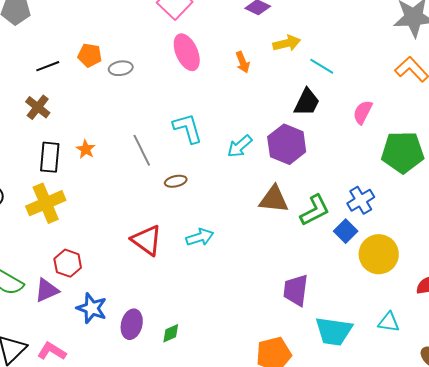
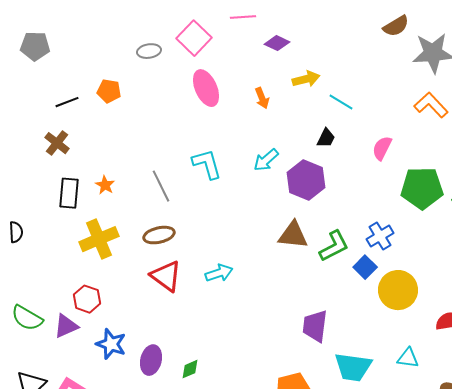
gray ellipse: (121, 68) -> (149, 51), moved
black trapezoid: (307, 102) -> (326, 138), size x0.7
cyan arrow: (240, 146) -> (266, 160), moved
brown ellipse: (176, 181) -> (159, 235), moved, size x1.4
yellow cross: (46, 203) -> (99, 239), moved

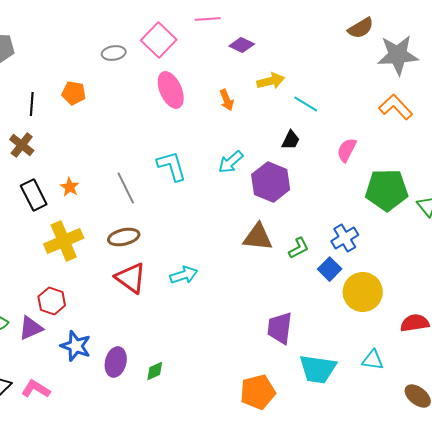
black line: (67, 102) -> (32, 104), turned -65
black rectangle: (69, 193) -> (34, 195), turned -32
green L-shape: (334, 246) -> (299, 248), size x0.7

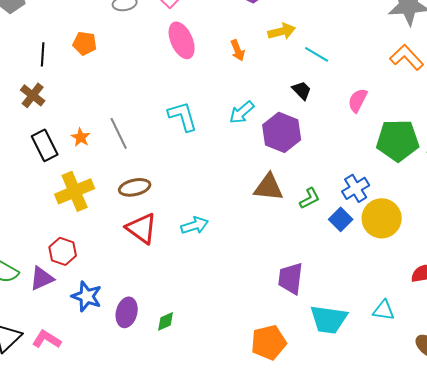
black trapezoid: (291, 140) -> (302, 90), turned -70
gray line: (126, 188) -> (119, 133), moved
yellow circle: (363, 292) -> (382, 218), moved

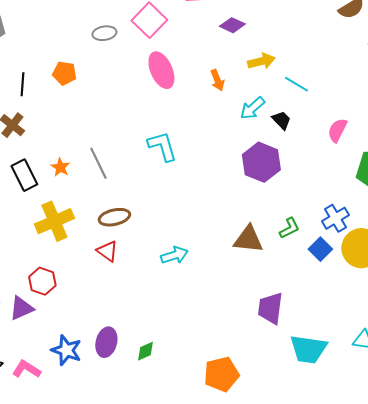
cyan arrow: (242, 112) -> (252, 108), moved
brown triangle: (269, 187) -> (248, 239), moved
red triangle: (142, 228) -> (107, 251), moved, size x0.7
blue star: (87, 296) -> (66, 350), moved
orange pentagon: (269, 342) -> (221, 374), moved

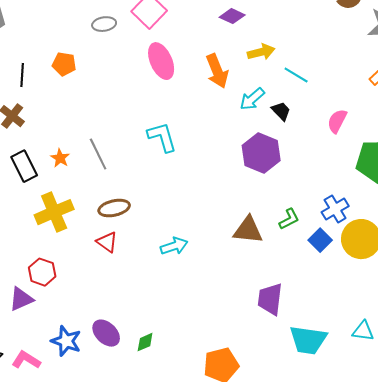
orange arrow: (217, 80) -> (217, 71), size x1.6
purple ellipse: (106, 342) -> (106, 333), turned -60

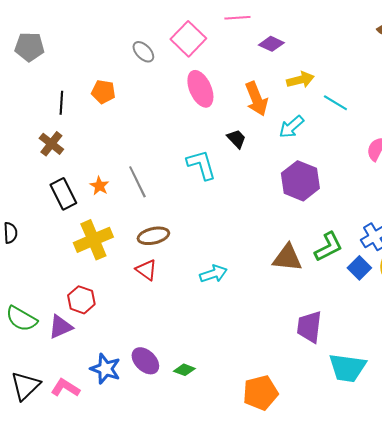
gray ellipse: (104, 24) -> (143, 52), turned 55
black trapezoid: (281, 111) -> (236, 139), moved
green L-shape: (289, 219) -> (328, 247), size x1.4
green diamond: (145, 342) -> (184, 370), turned 45

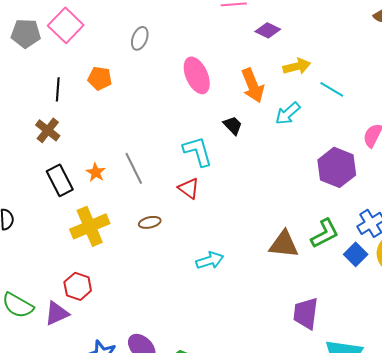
pink square: (188, 39) -> (66, 25), moved
gray ellipse: (143, 52) -> (140, 38), turned 65
purple hexagon: (300, 181) -> (337, 167), moved
brown ellipse: (153, 236) -> (150, 222), size x0.7
red triangle: (146, 270) -> (189, 188), moved

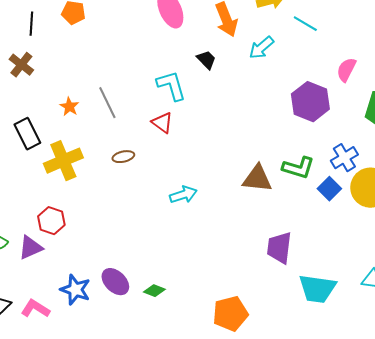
black rectangle: (60, 180) -> (27, 134), moved
green L-shape: (325, 233) -> (298, 168), turned 44

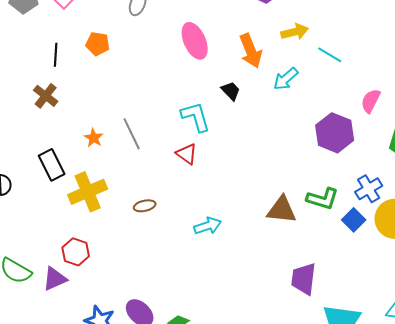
brown ellipse: (123, 157) -> (145, 206), moved

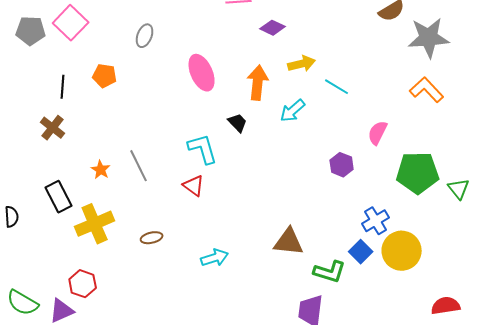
orange arrow: (251, 51) -> (258, 83), turned -152
purple hexagon: (335, 133) -> (342, 165), size x0.6
green L-shape: (323, 199) -> (330, 272), moved

